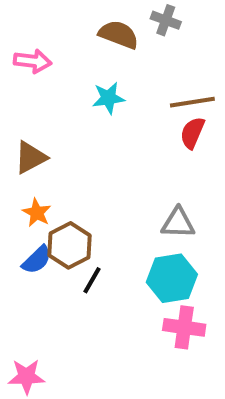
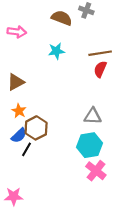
black line: (92, 280) -> (26, 149), moved
pink cross: (184, 327) -> (96, 171), turned 30

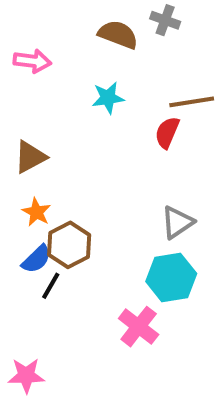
red semicircle: (100, 69) -> (167, 133), moved
gray triangle: (93, 116) -> (177, 222), turned -36
pink cross: (96, 171) -> (139, 327), moved

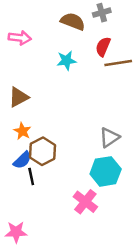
gray cross: (165, 20) -> (102, 13), turned -36
red semicircle: (167, 133) -> (103, 47), moved
black line: (51, 286) -> (31, 177), turned -42

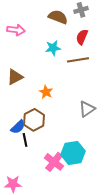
brown line: (118, 63) -> (78, 60), moved
orange star: (22, 131) -> (46, 92), moved
cyan hexagon: (106, 171) -> (73, 153), moved
pink cross: (85, 202) -> (54, 162), moved

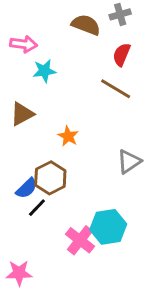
cyan star: (53, 48) -> (44, 71), moved
brown line: (78, 60) -> (116, 89), turned 40
black line: (25, 140) -> (37, 208), turned 56

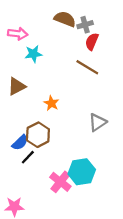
gray cross: (120, 14) -> (85, 25), moved

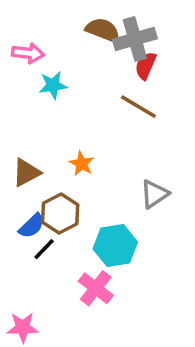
gray cross: (85, 25) -> (135, 39), size x1.6
brown triangle: (17, 86) -> (26, 173), moved
cyan hexagon: (82, 172) -> (115, 246), moved

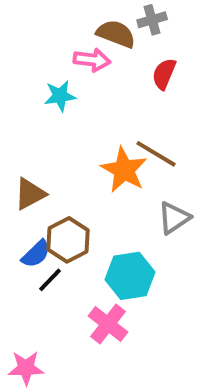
gray cross: (135, 39) -> (152, 20), moved, size x0.6
pink arrow: (28, 53) -> (92, 60), moved
brown line: (138, 107) -> (156, 154), moved
orange star: (81, 164) -> (124, 170), moved, size x1.6

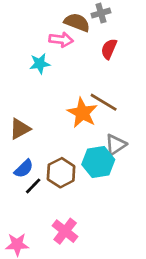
brown hexagon: (68, 240) -> (61, 173), moved
cyan hexagon: (130, 276) -> (98, 162), moved
pink cross: (108, 324) -> (65, 231), moved

